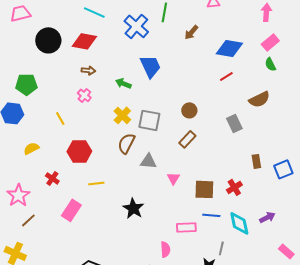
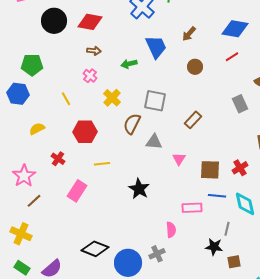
brown arrow: (191, 32) -> (189, 34), moved
green arrow: (123, 83) -> (129, 64), turned -35
brown circle: (189, 110) -> (195, 67), moved
yellow cross: (122, 115) -> (112, 98), moved

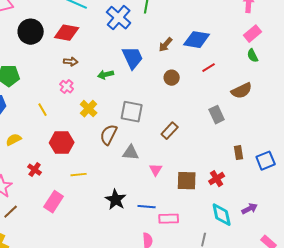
blue diamond: (235, 29) -> (197, 40), moved
blue line: (217, 196) -> (147, 207), moved

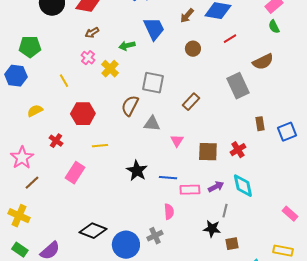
brown arrow: (71, 62) -> (92, 33), turned 144
yellow cross: (89, 109) -> (110, 69), moved
gray rectangle: (217, 115) -> (238, 86), size x1.4
purple arrow: (250, 209) -> (216, 187), moved

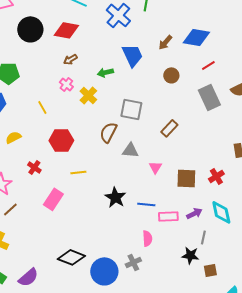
gray rectangle: (238, 86) -> (209, 97), moved

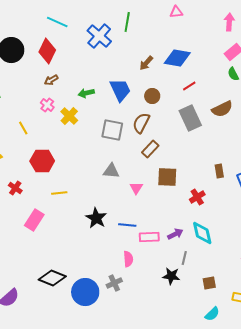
red diamond: (66, 30) -> (47, 51), turned -75
blue trapezoid: (132, 55) -> (120, 90), moved
brown semicircle: (108, 132) -> (141, 123), moved
brown square: (186, 178) -> (167, 177), moved
brown square: (210, 270) -> (209, 283), moved

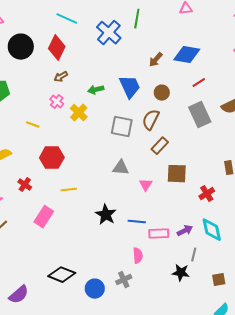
yellow line: (23, 128) -> (33, 125), turned -40
blue circle: (85, 292) -> (95, 289), size x0.7

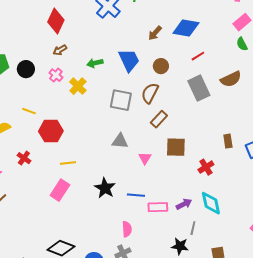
black circle: (21, 47) -> (26, 69), moved, size x0.7
yellow line: (33, 125) -> (29, 111), moved
pink rectangle: (44, 217) -> (60, 190), moved
pink semicircle: (138, 256) -> (127, 229), moved

